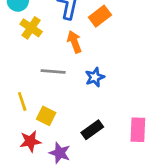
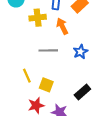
yellow cross: (31, 28) -> (38, 18), moved, turned -35

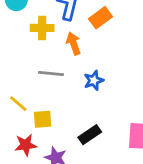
yellow line: (27, 76) -> (18, 104), turned -32
yellow square: (46, 85) -> (43, 119), turned -32

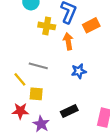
gray line: (51, 74) -> (38, 66), moved

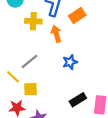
gray line: (38, 66) -> (30, 61), turned -48
black rectangle: (69, 111) -> (78, 100), moved

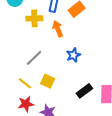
yellow line: (13, 77) -> (25, 83), moved
yellow square: (30, 89) -> (48, 81), moved, turned 32

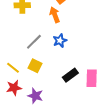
orange arrow: (58, 29) -> (55, 15), moved
gray line: (34, 58) -> (34, 42), moved

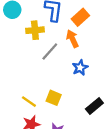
gray line: (34, 42) -> (50, 51), moved

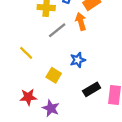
blue star: (80, 68) -> (78, 60), moved
yellow line: (29, 102) -> (26, 53), moved

